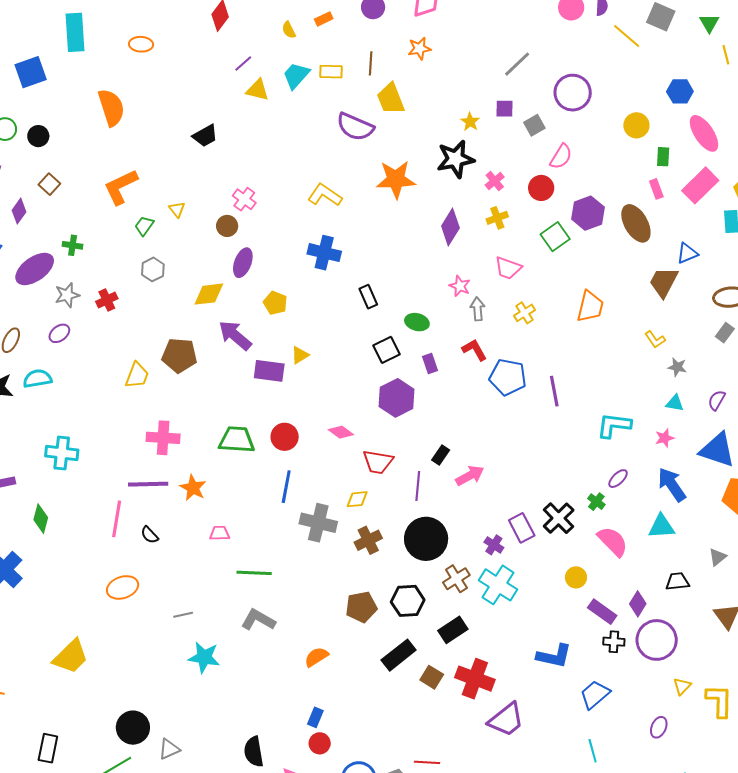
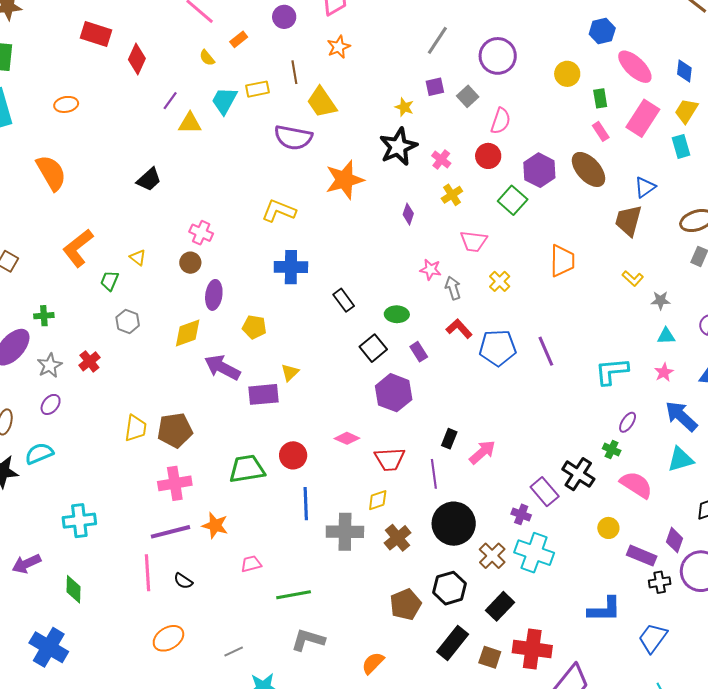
purple diamond: (450, 227) -> (408, 214), size x0.6
brown pentagon: (179, 355) -> (175, 430), moved

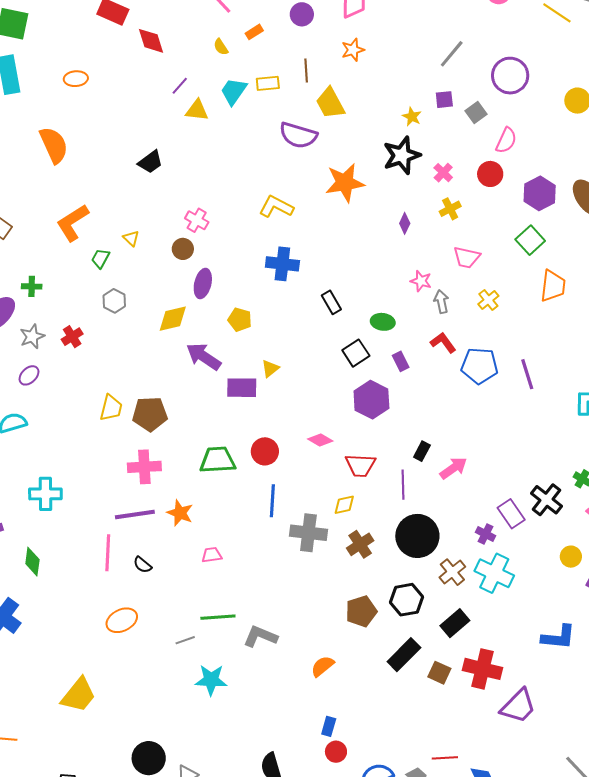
red diamond: (137, 59) -> (151, 41), turned -48
green square: (513, 200) -> (530, 240), moved
green line: (294, 595) -> (218, 617), moved

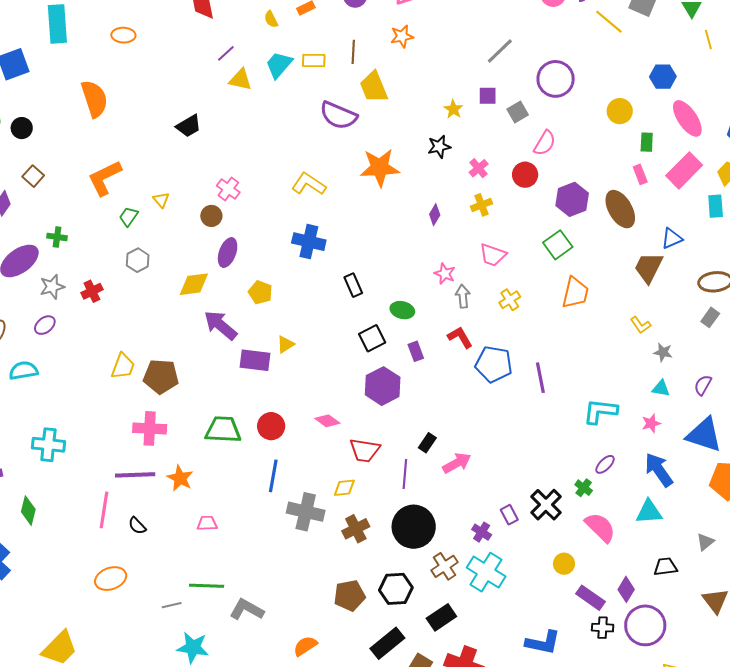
black star: (402, 155) -> (439, 147), size x0.6
purple rectangle: (511, 514) -> (509, 515), size x0.7

